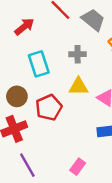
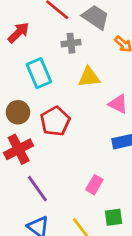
gray cross: (78, 54) -> (71, 43), moved
yellow triangle: (78, 86) -> (89, 77), moved

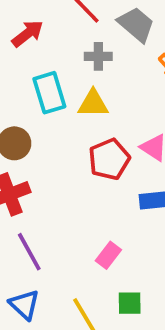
yellow triangle: (89, 77) -> (93, 104), moved
red pentagon: (55, 121) -> (109, 159), moved

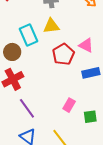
cyan rectangle: (49, 93) -> (29, 35), moved
green square: (130, 303) -> (90, 117), moved

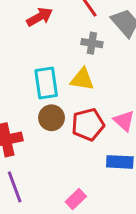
brown circle: (12, 52) -> (52, 118), moved

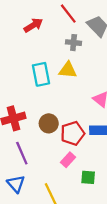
brown circle: (52, 118) -> (49, 123), moved
red pentagon: (88, 124) -> (73, 133), moved

